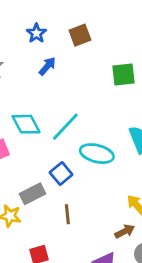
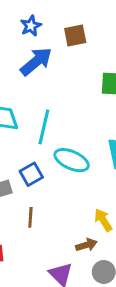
blue arrow: (47, 66) -> (36, 62), size x1.6
cyan line: (65, 127) -> (44, 127), turned -40

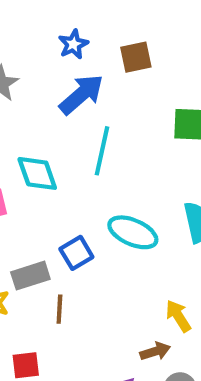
cyan line: (44, 127) -> (102, 151), moved
brown line: (30, 217) -> (59, 309), moved

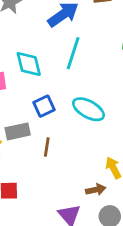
blue square: (76, 253) -> (44, 106), moved
brown line: (59, 309) -> (47, 147), moved

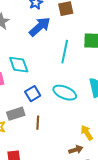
cyan line: (73, 53) -> (65, 52), moved

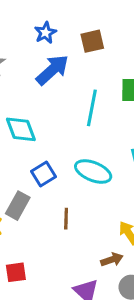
gray rectangle: (16, 114) -> (18, 206), turned -42
brown line: (38, 123) -> (66, 219), moved

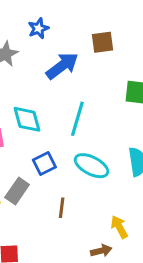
blue star: (45, 33) -> (38, 28), moved
cyan line: (92, 108) -> (77, 119), moved

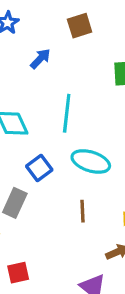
blue arrow: (62, 66) -> (40, 59), size x0.6
brown line: (62, 208) -> (82, 211), moved

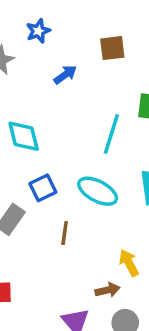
cyan line: (67, 113) -> (111, 134), moved
brown line: (82, 211) -> (65, 233), moved

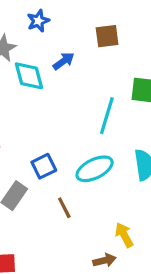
cyan diamond: (24, 136) -> (29, 76), moved
cyan ellipse: (98, 191) -> (95, 169), turned -54
brown line: (65, 233) -> (64, 208), turned -35

